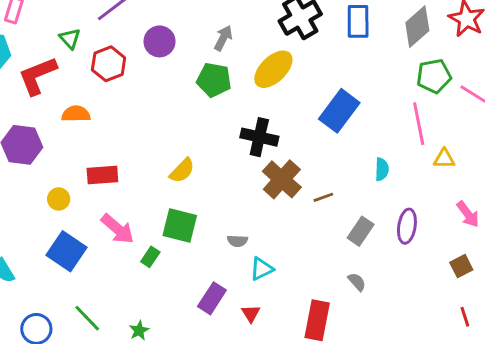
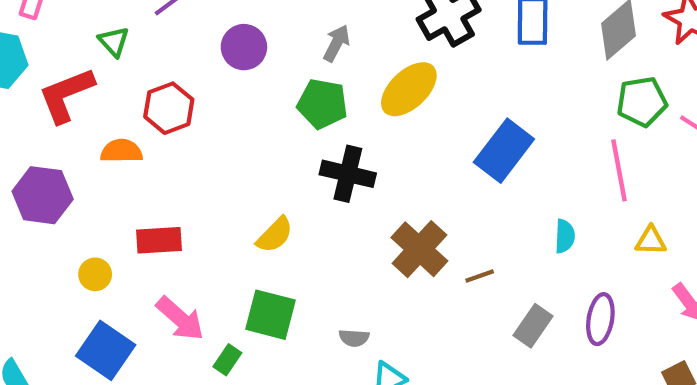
red hexagon: (109, 64) -> (169, 108), moved
black cross: (259, 137) -> (348, 174), moved
yellow triangle: (444, 159) -> (651, 241), moved

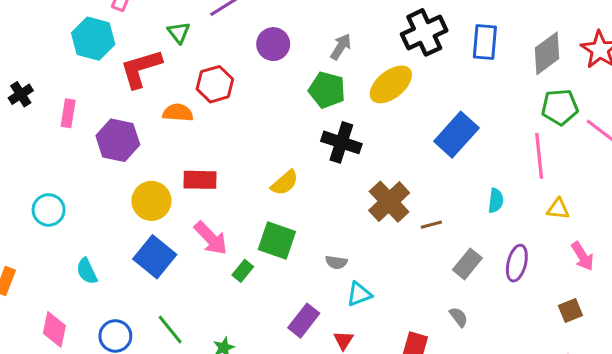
yellow circle: (95, 274) -> (151, 201), size x1.6

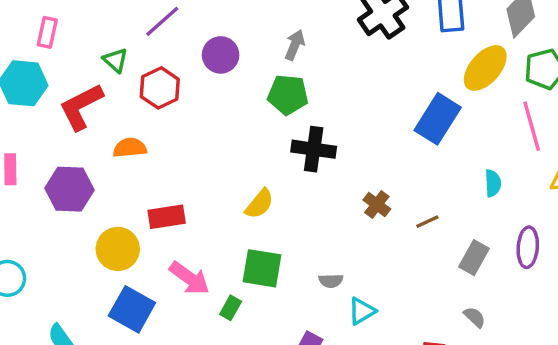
red hexagon: (215, 84) -> (160, 88), moved
yellow ellipse: (391, 84) -> (485, 68), moved
brown cross: (389, 202) -> (377, 205), size x0.6

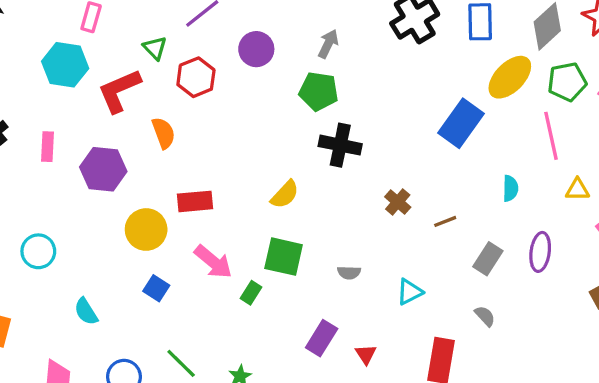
orange semicircle: (130, 148) -> (164, 133), turned 72
blue square: (132, 309) -> (156, 288), size x0.6
cyan triangle: (362, 311) -> (410, 292), moved

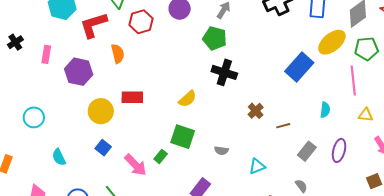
pink arrow: (213, 262) -> (136, 165), moved

